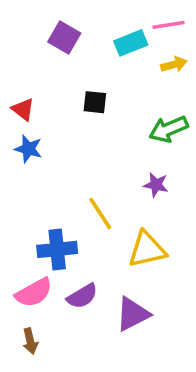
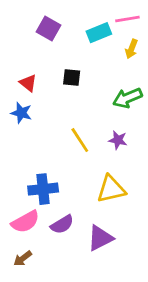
yellow arrow: (174, 64) -> (131, 49), turned 126
red triangle: (23, 109) -> (28, 83), moved
yellow line: (100, 214) -> (80, 140), moved
brown arrow: (30, 341) -> (23, 258), turned 66

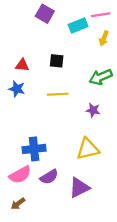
purple square: (48, 29) -> (45, 14), moved
red triangle: (28, 83) -> (22, 65), turned -32
yellow line: (80, 140) -> (58, 94), moved, turned -60

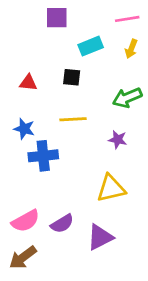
purple square: (45, 14) -> (57, 18), turned -30
cyan rectangle: (78, 25) -> (91, 46), moved
blue star: (17, 89) -> (24, 129), moved
blue cross: (34, 149) -> (43, 156), moved
brown arrow: (18, 204) -> (23, 257), size x1.5

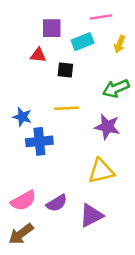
purple square: (57, 18) -> (52, 28), moved
pink line: (127, 19) -> (101, 17), moved
red triangle: (28, 83) -> (38, 55), moved
purple star: (118, 140) -> (107, 127), size x1.5

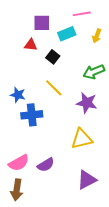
black square: (65, 70) -> (53, 57), turned 32
yellow line: (67, 108) -> (54, 88), turned 48
purple triangle: (91, 215) -> (87, 180), moved
brown arrow: (21, 234) -> (17, 190), turned -45

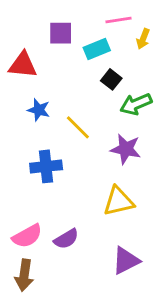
yellow arrow: (97, 36) -> (143, 39), moved
red triangle: (31, 45) -> (23, 65), moved, size x1.5
black square: (53, 57) -> (111, 79), moved
blue star: (18, 95) -> (39, 110), moved

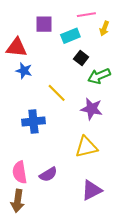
blue star: (39, 110) -> (24, 71), moved
pink semicircle: (27, 236) -> (20, 172), turned 110

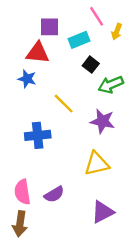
pink line: (86, 15) -> (97, 16), turned 66
red triangle: (17, 47) -> (38, 53), moved

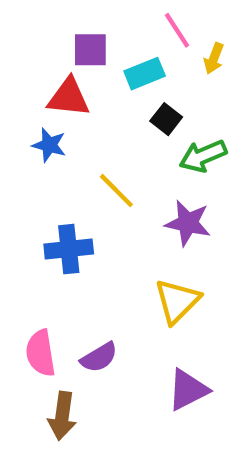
yellow triangle: (97, 164) -> (177, 301), turned -32
brown arrow: (20, 224) -> (62, 416), moved

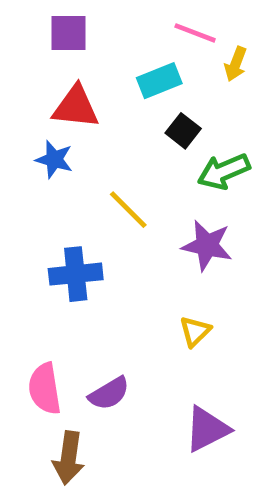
pink line: (177, 30) -> (195, 33), turned -36
purple square: (90, 50) -> (69, 33), moved
yellow triangle: (177, 301) -> (195, 331), size x0.6

